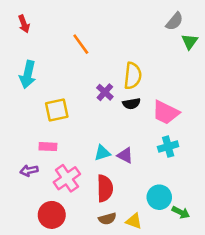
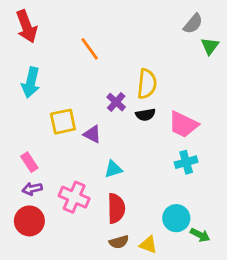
red arrow: (24, 24) -> (27, 26), size x1.6
pink rectangle: (48, 147) -> (29, 162), moved, turned 54
purple triangle: (125, 155) -> (92, 134), moved
pink cross: (67, 178) -> (74, 197), turned -32
red circle: (52, 215) -> (29, 221), moved

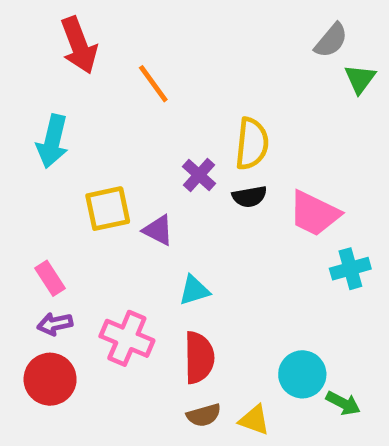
red arrow: (27, 26) -> (79, 45), moved
cyan cross: (186, 162) -> (350, 269), moved

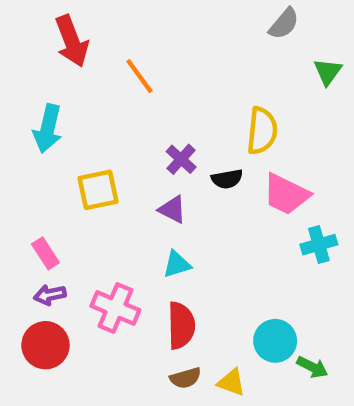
gray semicircle: (331, 40) -> (284, 24), moved
yellow semicircle: (252, 144) -> (262, 131), moved
purple triangle: (158, 230) -> (172, 210), moved

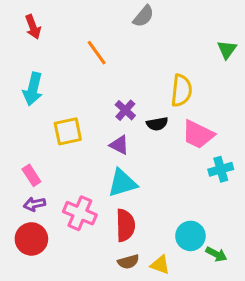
gray semicircle: (284, 24) -> (144, 16), moved
red arrow: (72, 41) -> (33, 27), moved, size x0.7
cyan triangle: (177, 264) -> (122, 183), size x1.5

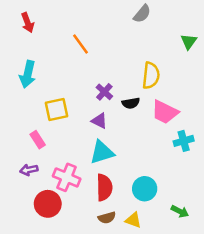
gray semicircle: (144, 16) -> (142, 14), moved
pink rectangle: (31, 175) -> (38, 140), moved
cyan circle: (190, 236) -> (145, 189), moved
red circle: (31, 239) -> (48, 204), moved

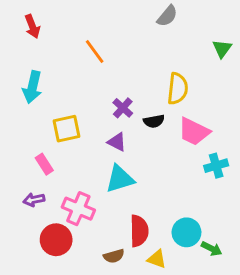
red semicircle: (104, 187) -> (139, 231), moved
cyan circle: (145, 189) -> (186, 232), moved
brown semicircle: (107, 218) -> (114, 256), moved

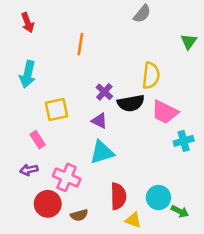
orange line: (95, 52) -> (80, 44), turned 45
black semicircle: (154, 121) -> (131, 103), size x1.5
brown semicircle: (114, 256) -> (79, 215), moved

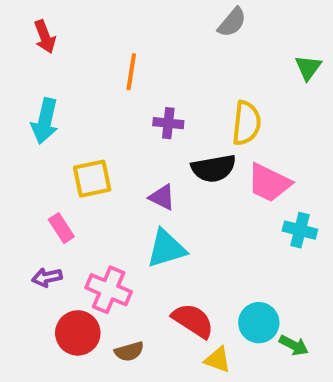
purple cross: (104, 92) -> (168, 123), moved, turned -36
cyan cross: (184, 141) -> (300, 230), turned 30
red semicircle: (118, 196) -> (193, 321), turned -56

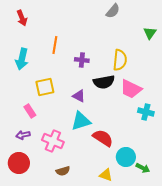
orange line: (131, 72) -> (55, 45), moved
red semicircle: (193, 321) -> (103, 138), moved
red circle: (78, 333) -> (19, 163), moved

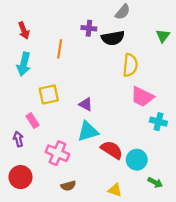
red arrow: (22, 18) -> (24, 30), moved
purple cross: (82, 60) -> (89, 28), moved
black semicircle: (104, 82) -> (113, 38), moved
purple arrow: (23, 135) -> (18, 139), moved, turned 88
cyan circle: (126, 157) -> (137, 160), moved

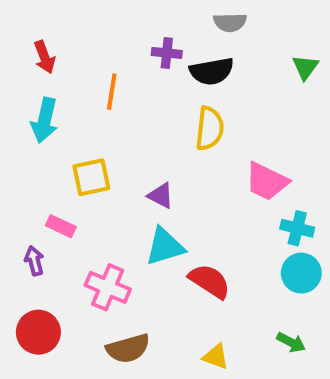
gray semicircle: (123, 12) -> (230, 22), turned 49
yellow semicircle: (130, 65) -> (210, 128), moved
pink rectangle: (32, 121) -> (61, 226), turned -32
cyan circle: (137, 160) -> (301, 273), moved
brown semicircle: (68, 186) -> (128, 348), size x1.5

